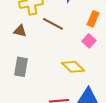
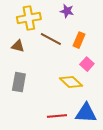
orange rectangle: (93, 19) -> (79, 40), moved
pink square: (89, 41) -> (87, 64), moved

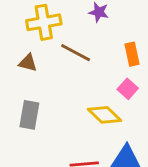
orange rectangle: (79, 40) -> (132, 54), moved, turned -35

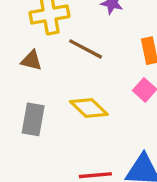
yellow diamond: (105, 115) -> (89, 108), moved

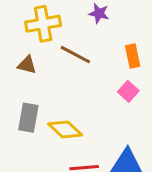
yellow diamond: (89, 108) -> (65, 129), moved

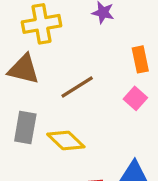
brown line: (75, 55) -> (77, 87), moved, turned -60
brown triangle: (27, 65) -> (24, 69), size x1.5

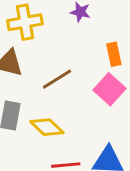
pink square: (135, 98) -> (109, 89), size x1.5

